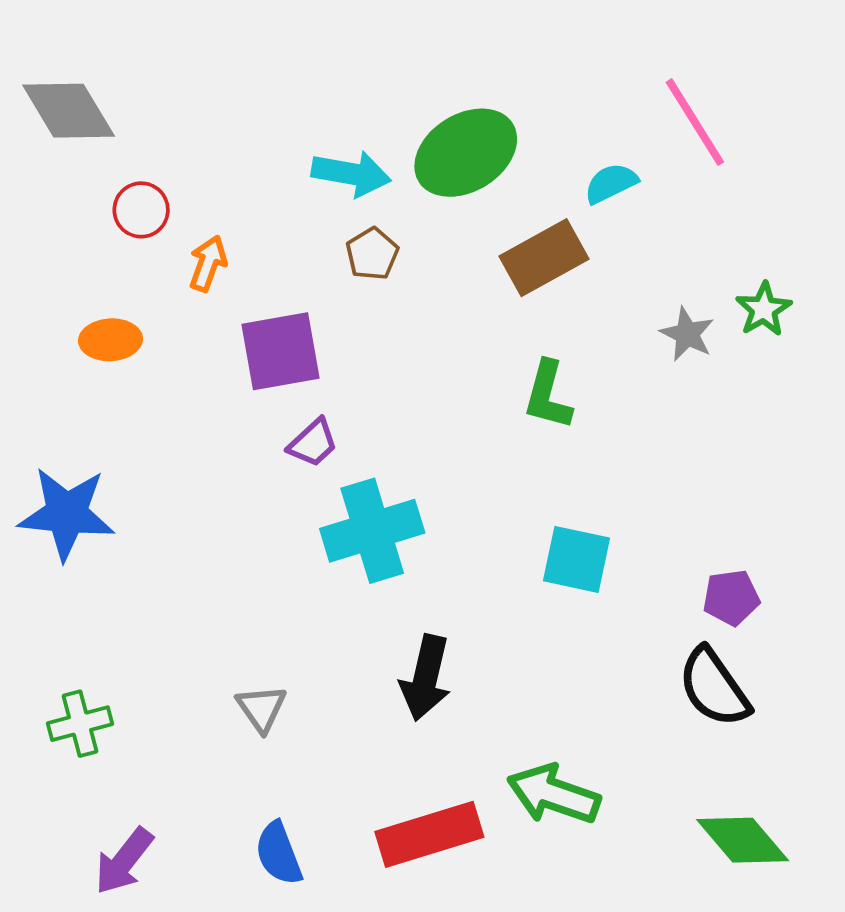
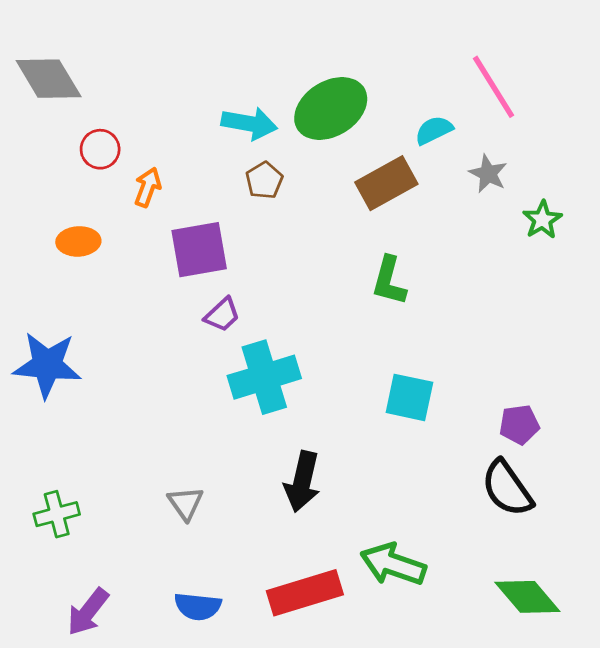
gray star: (687, 334) -> (488, 174), moved
blue semicircle: (279, 853) -> (198, 606), turned -63

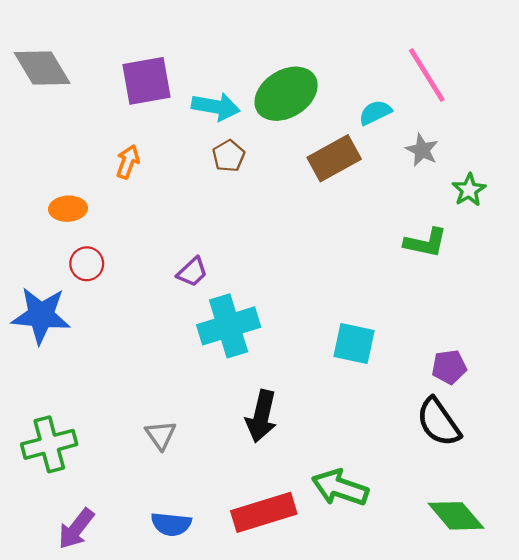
red circle: (100, 149) -> (87, 264), moved
purple square: (199, 250) -> (147, 81), moved
green L-shape: (389, 281) -> (426, 243), moved, turned -93
green cross: (57, 514) -> (49, 444), size x1.4

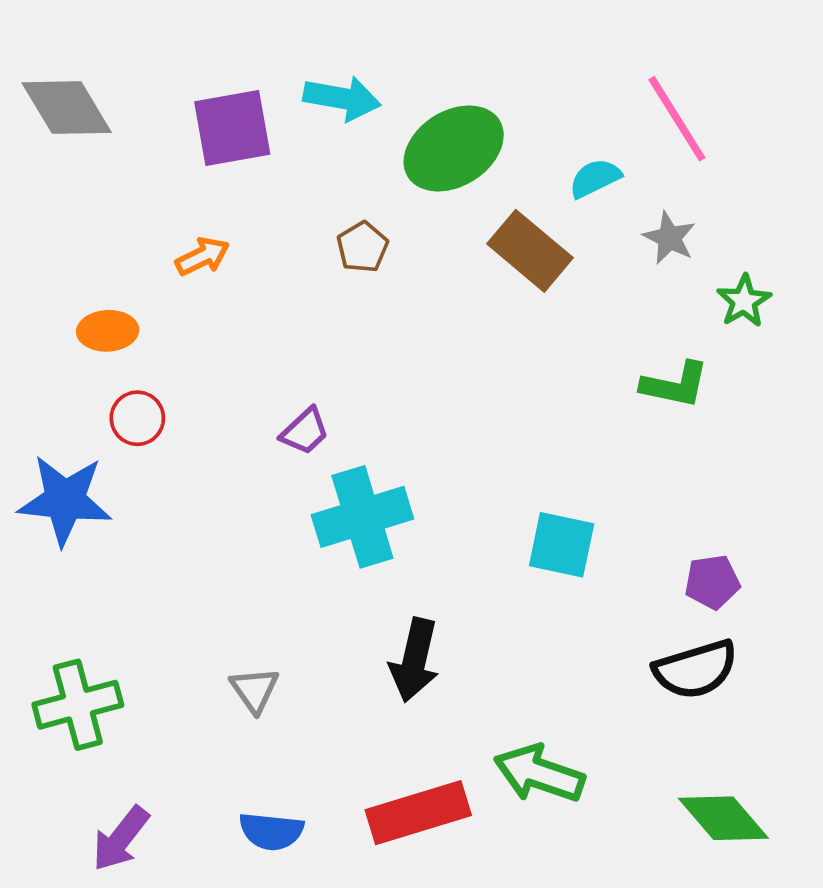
cyan arrow: (216, 107) -> (342, 98), moved
brown rectangle: (334, 158) -> (530, 251), turned 69
orange arrow: (128, 162) -> (202, 256), turned 44
black semicircle: (438, 422) -> (695, 669), turned -72

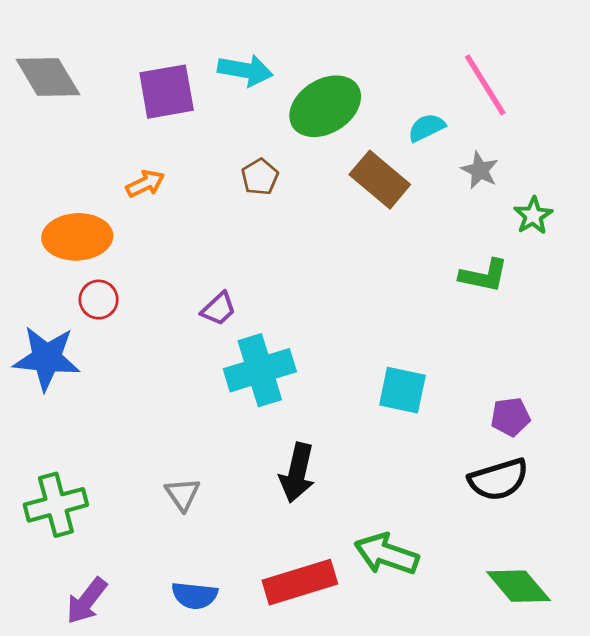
orange ellipse: (108, 331) -> (77, 237), size x1.6

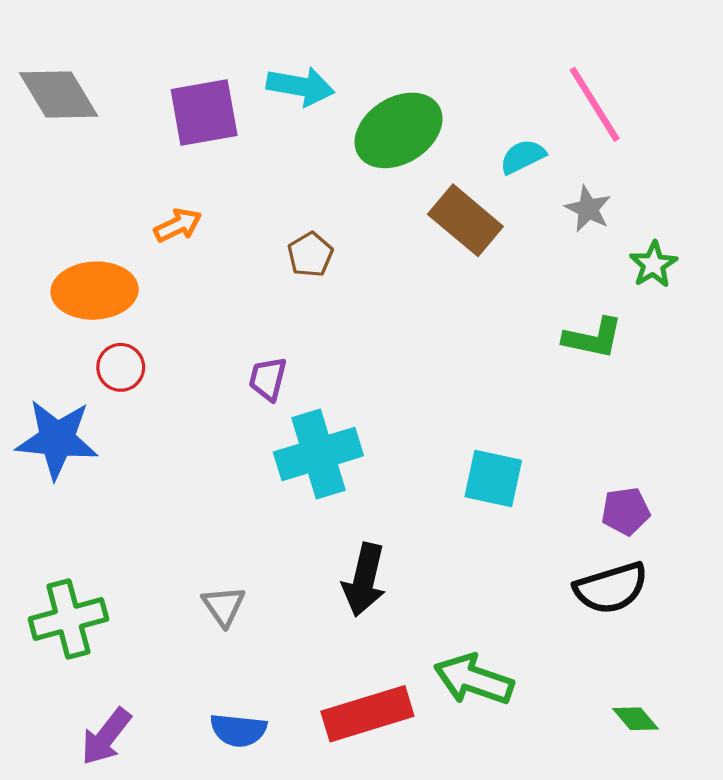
brown pentagon: (260, 177) -> (310, 255), moved
purple trapezoid: (219, 309) -> (268, 379), turned 147
green diamond: (518, 586) -> (635, 719), size x0.6

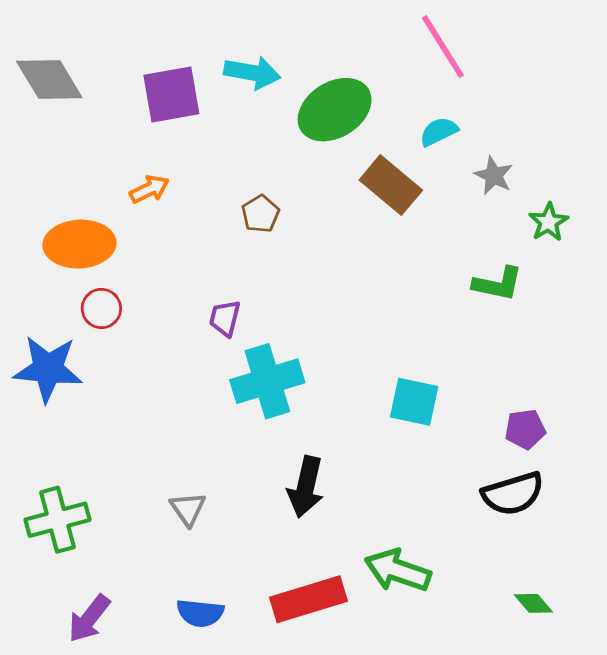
pink line: (595, 104) -> (443, 47), moved

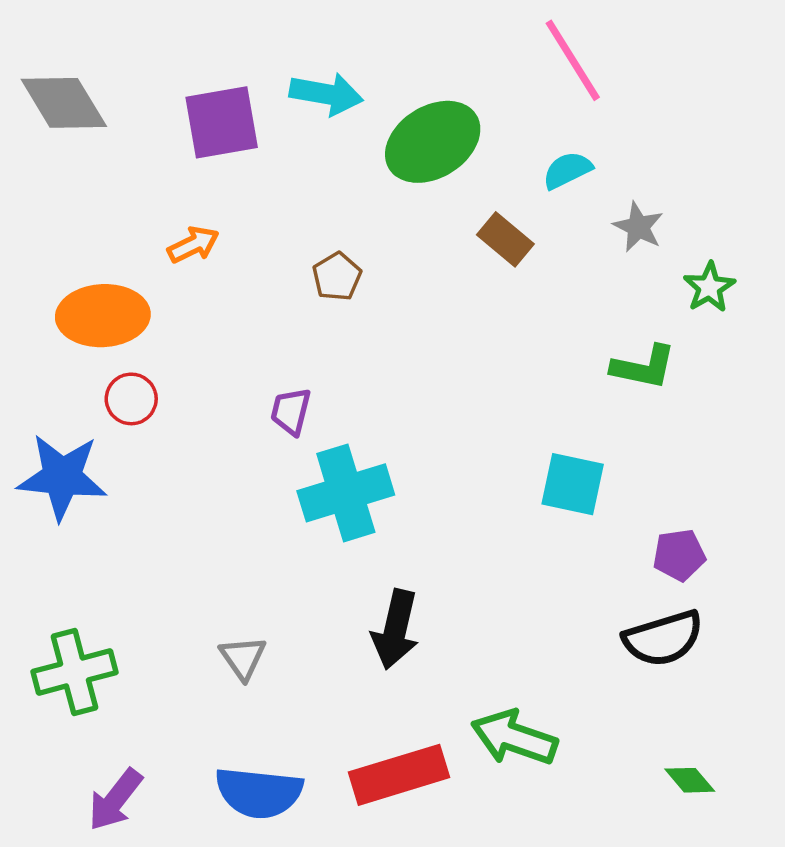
brown rectangle: (391, 185) -> (505, 239), size x0.7
cyan square: (414, 402) -> (573, 484), moved
blue semicircle: (200, 613) -> (259, 793), size x1.4

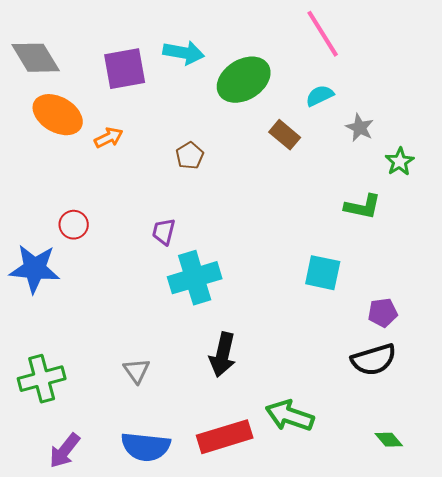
orange ellipse: (103, 316) -> (58, 115), moved, turned 33

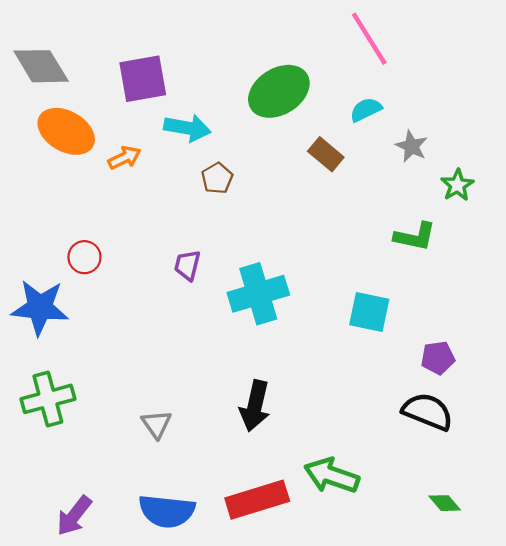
cyan arrow: (184, 53) -> (187, 128), moved
cyan cross: (195, 278) -> (258, 294), moved
black semicircle: (374, 360) -> (428, 412), turned -141
green cross: (42, 379) -> (48, 399), moved

